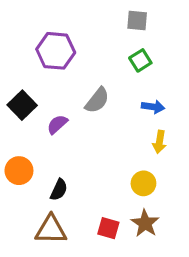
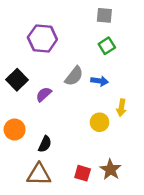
blue arrow: (153, 107) -> (100, 81), moved
yellow circle: (143, 183) -> (100, 122), moved

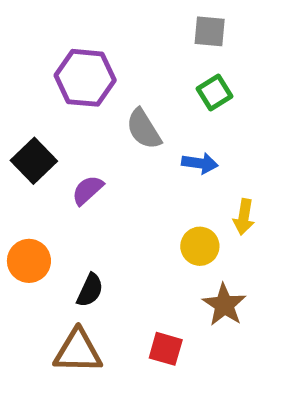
gray semicircle: (74, 76) -> (144, 129), moved, turned 110
brown star: (110, 170) -> (224, 305), moved

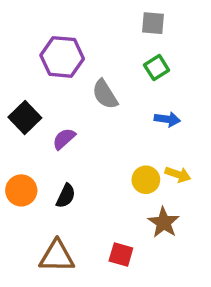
blue arrow: (200, 163) -> (167, 119), moved
yellow arrow: (244, 217) -> (178, 174), moved, turned -80
black semicircle: (90, 290) -> (66, 196), moved

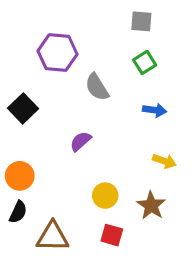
purple semicircle: (64, 139) -> (81, 141), moved
yellow circle: (146, 180) -> (105, 196), moved
black semicircle: (66, 196) -> (18, 212), moved

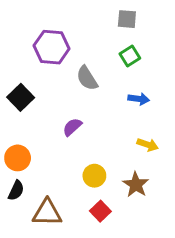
red square: (112, 235) -> (100, 211), turned 30

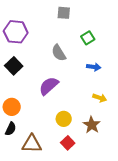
gray square: (127, 19) -> (64, 13), moved
purple hexagon: (52, 47) -> (16, 32), moved
purple semicircle: (72, 127) -> (49, 86), size x1.5

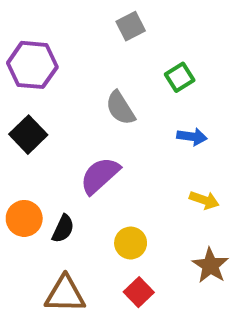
gray square: (64, 13) -> (131, 26), turned -32
brown star: (92, 125) -> (210, 266), moved
black semicircle: (11, 129) -> (63, 229), moved

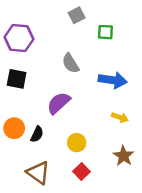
green square: (180, 77) -> (105, 32), moved, turned 35
black square: (28, 135) -> (17, 79), turned -35
blue arrow: (192, 137) -> (113, 80), size x1.6
brown triangle: (65, 294) -> (38, 173), turned 35

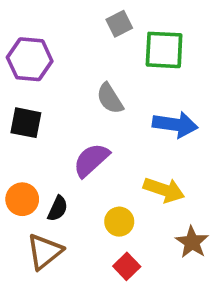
green square: (105, 32) -> (164, 50), size x1.6
yellow arrow: (120, 117) -> (164, 190), moved, size x1.5
brown triangle: (38, 173) -> (45, 251), moved, turned 45

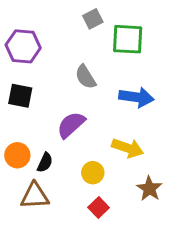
brown triangle: (45, 251) -> (35, 196), turned 36

